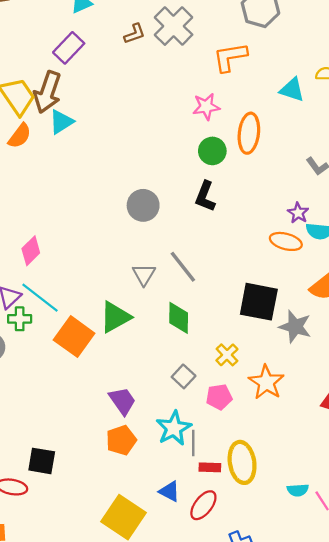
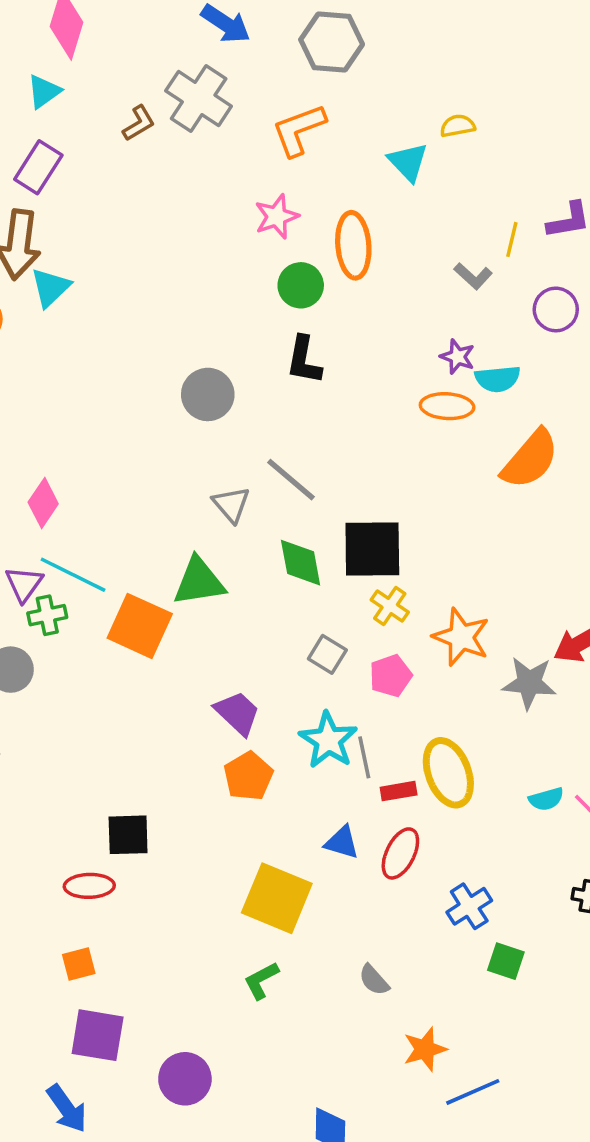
cyan triangle: (292, 90) -> (408, 162), turned 40
black square: (259, 302) -> (372, 549), moved
green triangle: (115, 317) -> (199, 582), turned 32
gray star: (295, 327) -> (529, 683), moved

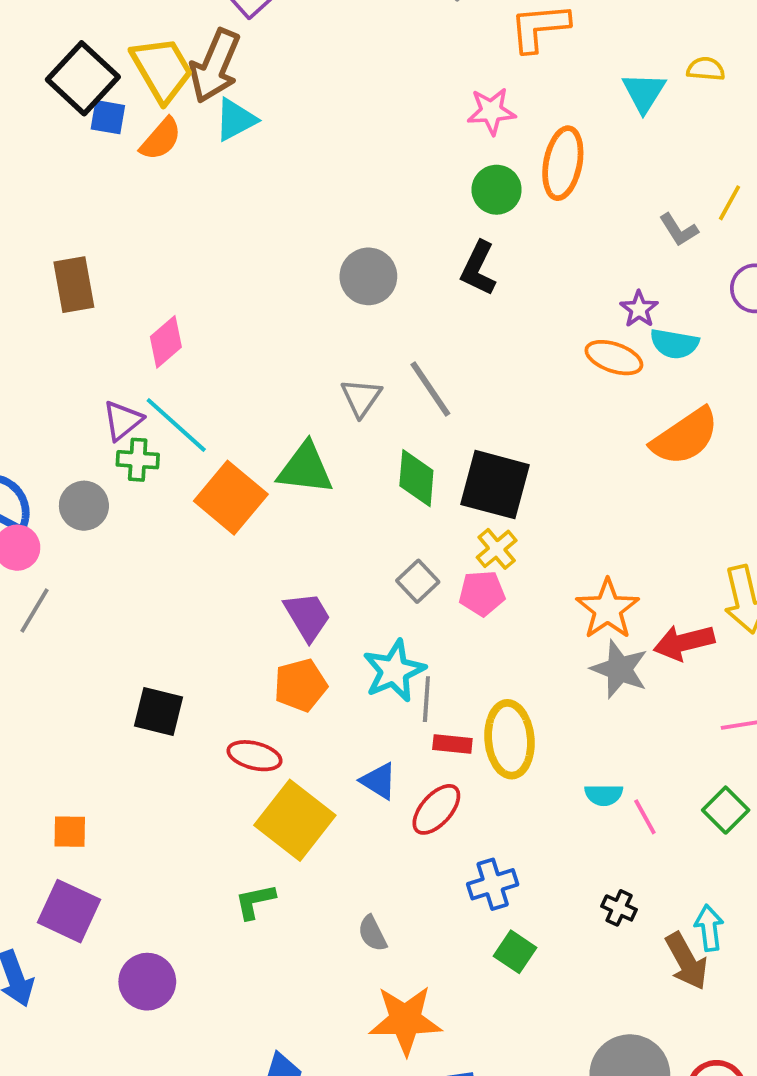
orange star: (461, 637) -> (608, 609), moved
pink pentagon: (391, 676) -> (482, 593), moved
red ellipse: (89, 886) -> (255, 756), moved
orange star: (425, 1049) -> (405, 1020), size x1.5

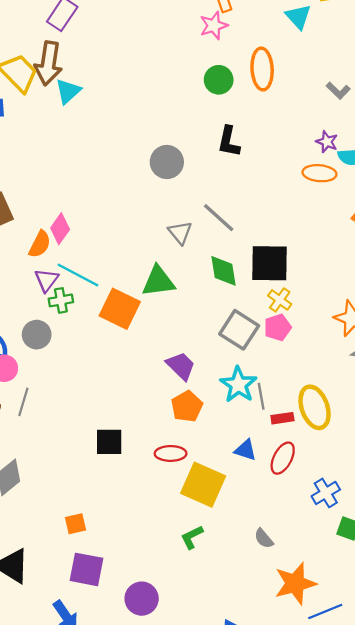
pink star: (491, 111) -> (214, 26), moved
orange semicircle: (161, 139) -> (40, 244), moved
green circle: (497, 190) -> (219, 80), moved
gray square: (418, 581) -> (239, 330), size x1.6

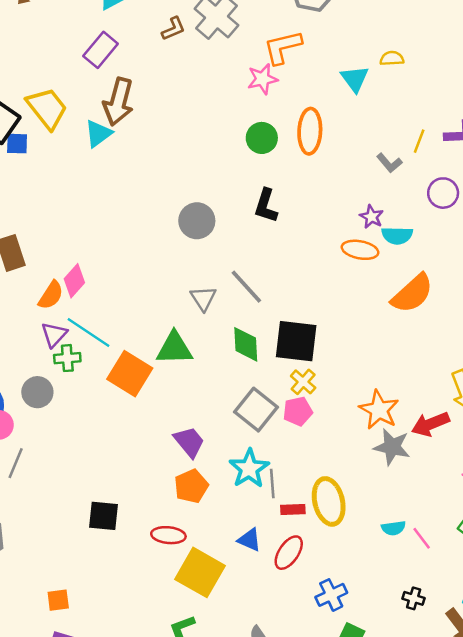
brown arrow: (48, 63) -> (118, 102), moved

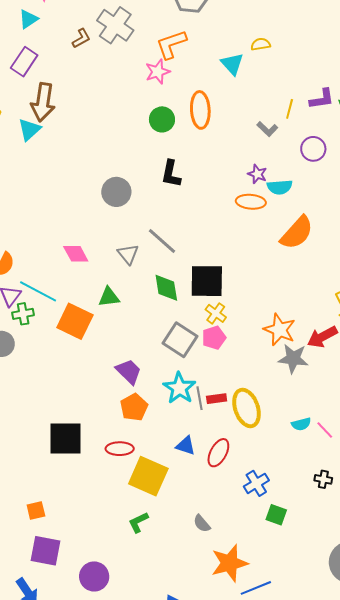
pink diamond: (74, 281) -> (76, 254), moved, turned -64
green triangle: (174, 348) -> (109, 297), size x0.7
red rectangle: (293, 510) -> (217, 399), moved
black square: (103, 516) -> (66, 439), size x1.4

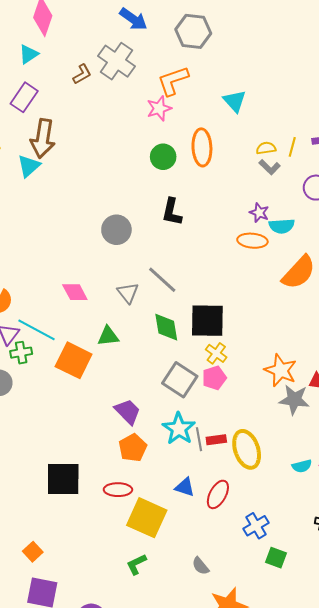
yellow semicircle: (261, 44) -> (266, 148), moved
orange square: (36, 510) -> (33, 552), turned -30

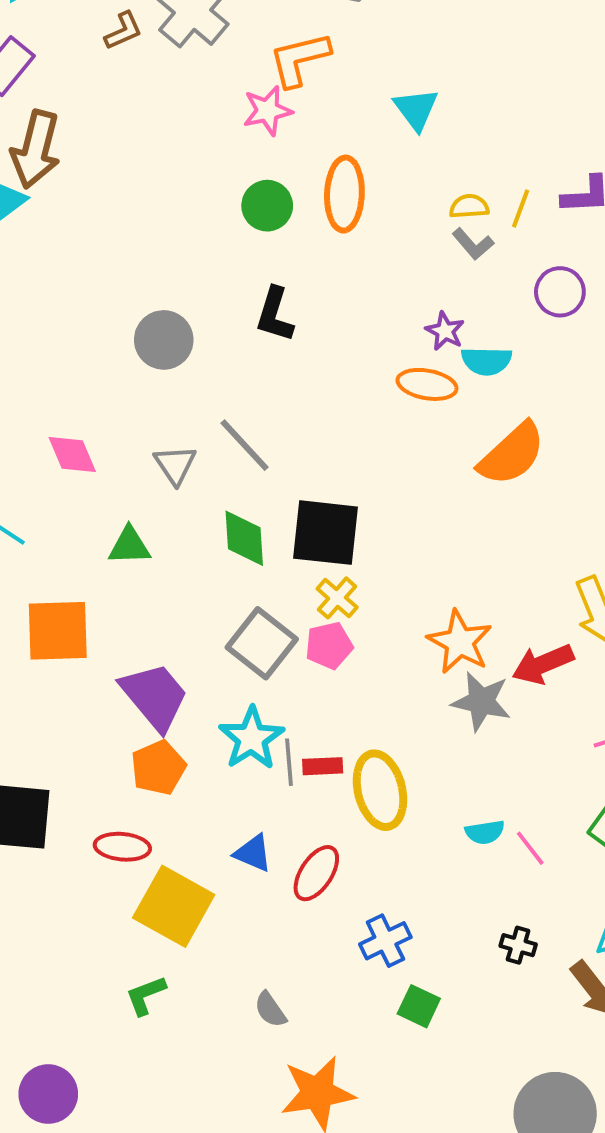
orange square: (74, 360) -> (58, 631), moved, turned -33
purple trapezoid: (128, 412) -> (155, 696), size x1.4

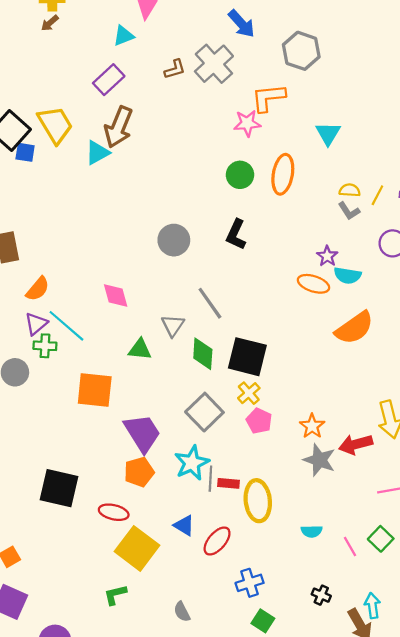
gray triangle: (175, 465) -> (173, 325), moved
orange star: (460, 642) -> (312, 426), size x0.7
pink pentagon: (329, 645) -> (259, 421), moved, turned 30
pink line: (530, 848) -> (350, 547), moved

